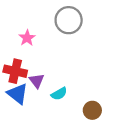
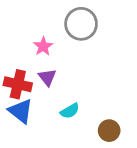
pink star: (27, 38) -> (43, 46), moved
purple triangle: (37, 81) -> (47, 77), moved

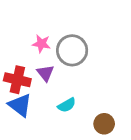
gray circle: (81, 24) -> (72, 50), moved
pink star: (43, 46) -> (41, 44), turned -30

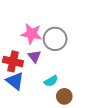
pink star: (41, 44) -> (31, 34), size x1.5
brown circle: (104, 124) -> (64, 96), moved

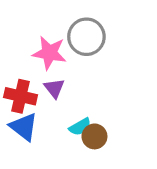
gray circle: (55, 39) -> (86, 37), moved
brown circle: (64, 96) -> (94, 136), moved

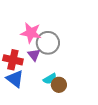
gray circle: (86, 37) -> (48, 43), moved

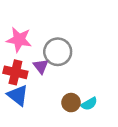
pink star: (31, 33) -> (19, 40), moved
cyan semicircle: (50, 79) -> (89, 104), moved

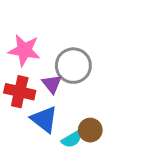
blue triangle: (18, 95) -> (44, 119), moved
cyan semicircle: (89, 104) -> (72, 139), moved

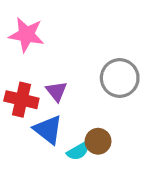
pink star: (24, 50) -> (26, 35), moved
gray circle: (73, 66) -> (120, 78), moved

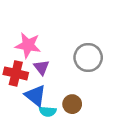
pink star: (26, 35) -> (28, 45), moved
cyan semicircle: (78, 151) -> (48, 111), moved, turned 35

